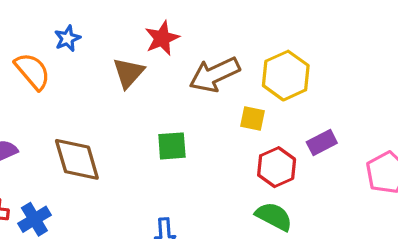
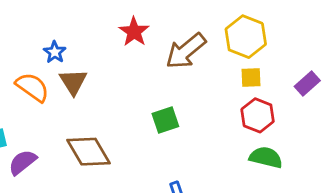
brown triangle: (128, 73) -> (73, 82), moved
yellow square: (253, 119) -> (251, 78), moved
purple rectangle: (322, 143) -> (307, 84), moved

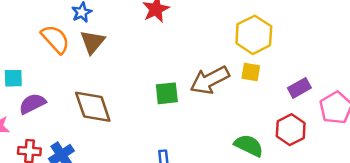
brown arrow: (186, 51) -> (210, 80), moved
red hexagon: (258, 115) -> (291, 130), moved

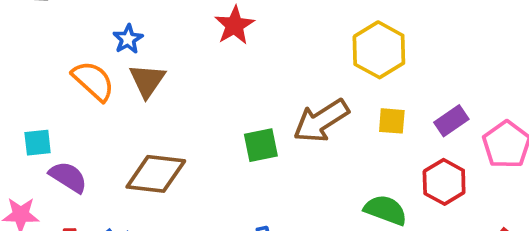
yellow square: (251, 72) -> (392, 121), moved
purple semicircle: (32, 104) -> (68, 177), turned 64
brown diamond: (93, 107) -> (156, 174), turned -60

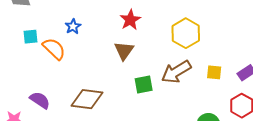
yellow hexagon: (379, 50) -> (186, 33), moved
brown triangle: (147, 81) -> (124, 51), moved
cyan square: (38, 143) -> (30, 37), moved

